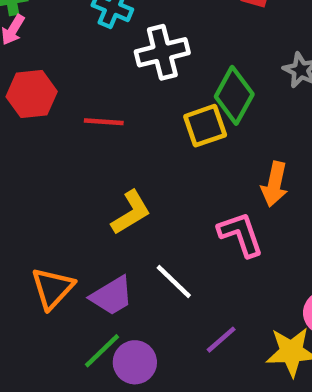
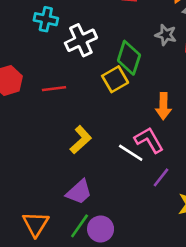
white line: (174, 281) -> (131, 153), moved
orange triangle: (52, 288) -> (36, 224), moved
purple line: (221, 340) -> (161, 177), moved

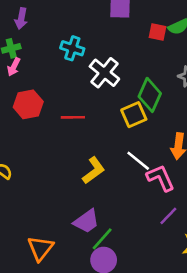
white cross: (81, 40) -> (104, 73), turned -32
white line: (131, 153) -> (138, 161), moved
green line: (80, 226) -> (102, 239), moved

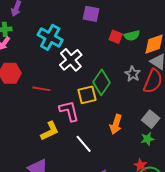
cyan cross: (72, 48) -> (50, 37), size x1.4
white line: (138, 161) -> (84, 144), moved
pink L-shape: (161, 178) -> (69, 111), moved

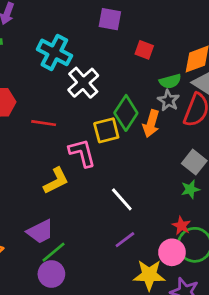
green semicircle: (132, 36) -> (170, 81), moved
orange arrow: (116, 124) -> (151, 124), moved
white line: (84, 144) -> (122, 199), moved

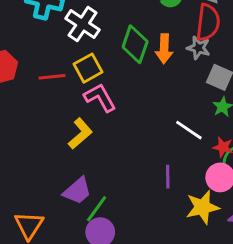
gray star: (168, 100) -> (198, 48), moved
yellow square: (106, 130) -> (88, 68), moved
white line: (122, 199) -> (189, 130), moved
purple line: (125, 240) -> (168, 177), turned -40

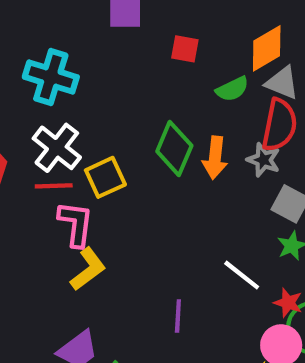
white cross: (83, 24) -> (57, 148), moved
pink L-shape: (100, 98) -> (76, 224), moved, turned 32
purple line: (168, 177) -> (178, 316), moved

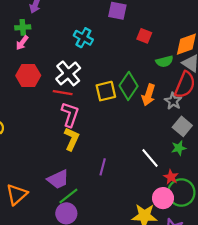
cyan cross: (51, 77) -> (83, 38), moved, size x0.7
yellow square: (105, 177) -> (106, 91), moved
yellow L-shape: (88, 269) -> (72, 139), turned -40
purple line: (178, 316) -> (103, 167), moved

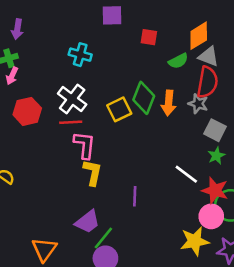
red star: (171, 177) -> (215, 190), size x1.5

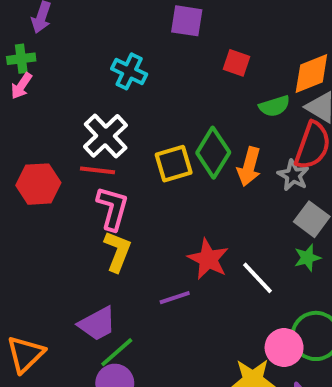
red hexagon: (27, 111) -> (38, 184), moved
red star: (215, 190) -> (208, 259), moved
purple line: (135, 196) -> (175, 298), turned 60

